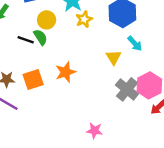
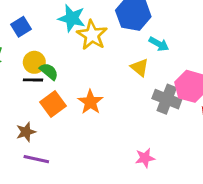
yellow star: (84, 19) -> (92, 35), size x1.5
yellow circle: (47, 20) -> (34, 62), moved
orange square: (33, 80) -> (53, 104), moved

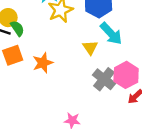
cyan arrow: (159, 44) -> (111, 34), size x1.5

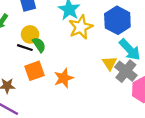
gray cross: (104, 79) -> (126, 71), moved

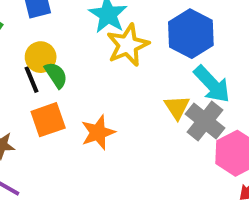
black line: (25, 48) -> (32, 80), turned 49

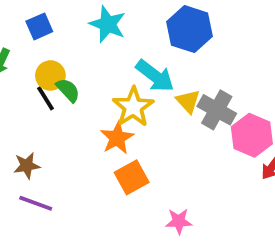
yellow star: (128, 45) -> (133, 107), moved
cyan arrow: (212, 84) -> (155, 76), moved
orange square: (48, 120) -> (132, 177), moved

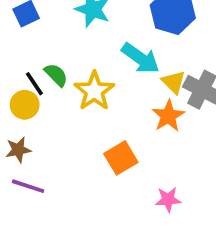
yellow circle: (50, 75) -> (25, 105), moved
yellow star: (133, 107) -> (94, 91), moved
orange star: (117, 138) -> (168, 116), moved

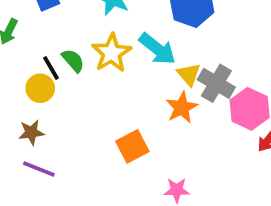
yellow star: (94, 91) -> (112, 53), moved

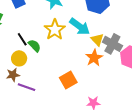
green semicircle: (73, 61) -> (34, 46), moved
yellow circle: (40, 88) -> (19, 58), moved
purple line: (39, 169) -> (26, 87), moved

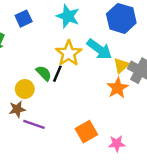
black line: (22, 39) -> (57, 74), moved, turned 56
yellow triangle: (97, 40) -> (121, 65), turned 32
orange square: (68, 80) -> (86, 132), moved

